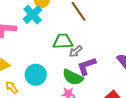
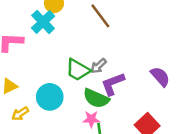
green trapezoid: (63, 41) -> (78, 70), moved, turned -145
yellow arrow: (12, 87) -> (20, 114), turned -80

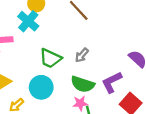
green trapezoid: (78, 70) -> (50, 58), moved
purple L-shape: (113, 84) -> (112, 82), moved

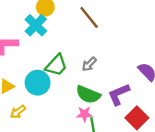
green trapezoid: (50, 58) -> (56, 65), turned -75
cyan circle: (41, 87) -> (38, 83), moved

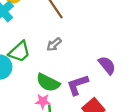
gray arrow: (89, 64) -> (54, 44), moved

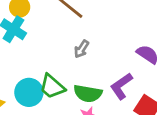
green trapezoid: (19, 52) -> (52, 86), moved, turned 100

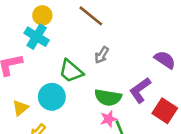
green trapezoid: (52, 86) -> (71, 71), moved

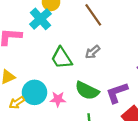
cyan circle: (52, 97) -> (35, 92), moved
pink star: (109, 119) -> (58, 99), moved

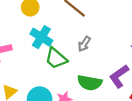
cyan cross: (40, 19) -> (41, 37), moved

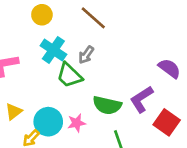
gray arrow: (84, 44) -> (86, 55), moved

